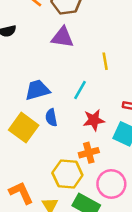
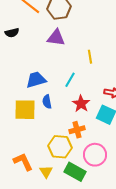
red star: (94, 120) -> (81, 104), turned -30
yellow square: (24, 128) -> (25, 110), turned -35

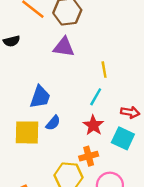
blue trapezoid: (36, 80) -> (40, 97), turned 125
cyan line: (70, 80) -> (96, 97), moved
blue semicircle: (47, 102) -> (53, 123), turned -128

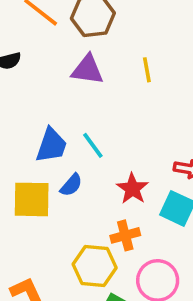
yellow line: (104, 70) -> (147, 70), moved
cyan line: (96, 97) -> (93, 145), moved, turned -66

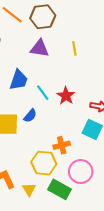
blue trapezoid: (51, 145) -> (19, 80), moved
red star: (132, 189) -> (66, 96), moved

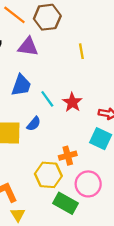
purple triangle: (40, 48) -> (28, 47), moved
yellow triangle: (29, 189) -> (18, 215), moved

